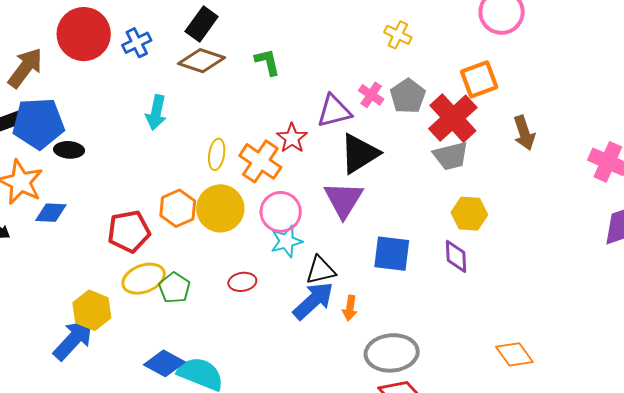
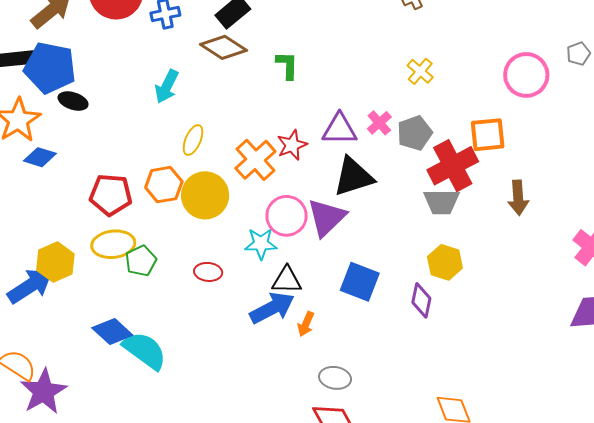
yellow ellipse: (217, 154) -> (193, 140), moved
pink circle: (281, 212) -> (287, 216), moved
gray ellipse: (392, 353) -> (335, 378), size x0.6

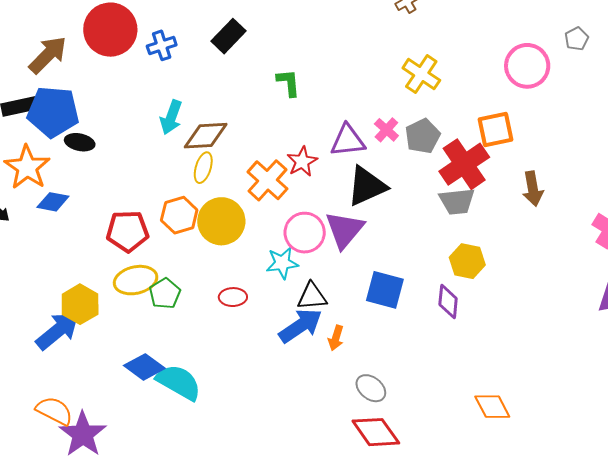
brown diamond: (224, 47) -> (206, 136), moved, turned -30
yellow cross: (420, 71) -> (421, 74), size x1.4
gray ellipse: (335, 378) -> (371, 388), turned 36

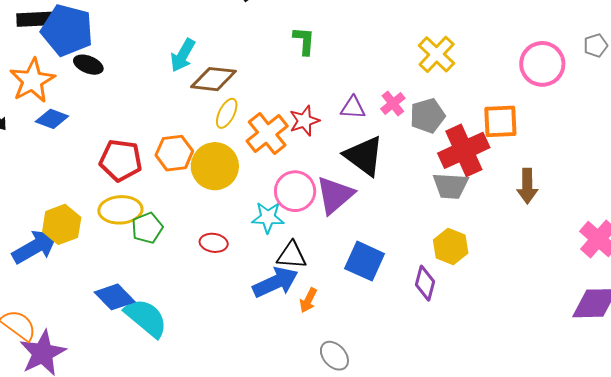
purple triangle: (348, 141) -> (353, 108), size x0.7
yellow ellipse: (203, 168) -> (227, 113), moved
black triangle: (367, 186) -> (364, 156), turned 51

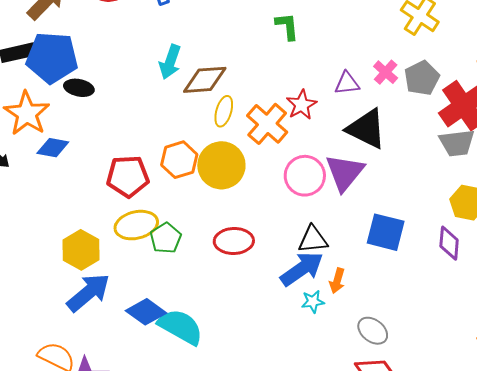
cyan star: (268, 217) -> (313, 302), moved, size x0.7
red ellipse: (214, 243) -> (234, 241), size x1.4
blue arrow: (35, 247) -> (88, 293), moved

